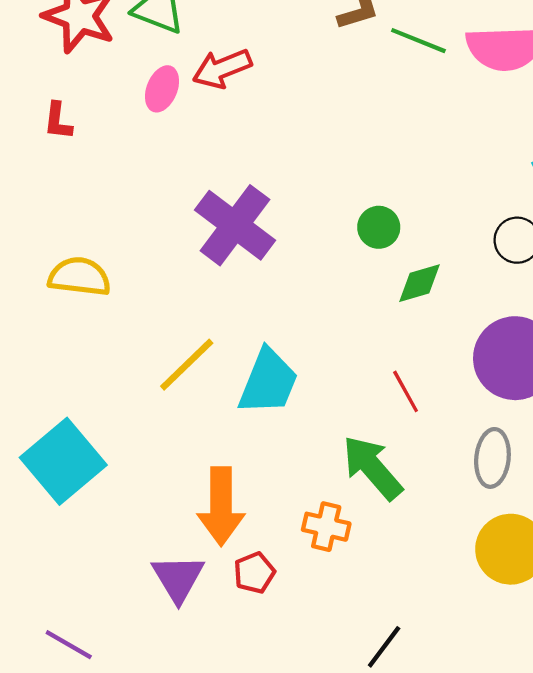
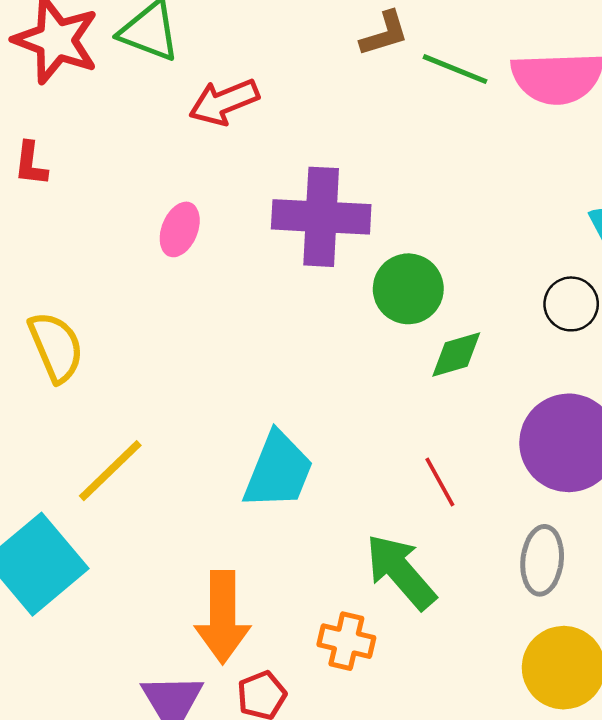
pink ellipse: (162, 89) -> (180, 229), moved
purple cross: (235, 225) -> (321, 217), moved, turned -34
green circle: (379, 227) -> (408, 289), size x1.4
yellow semicircle: (79, 277) -> (56, 347), turned 60
yellow line: (187, 365) -> (110, 471), moved

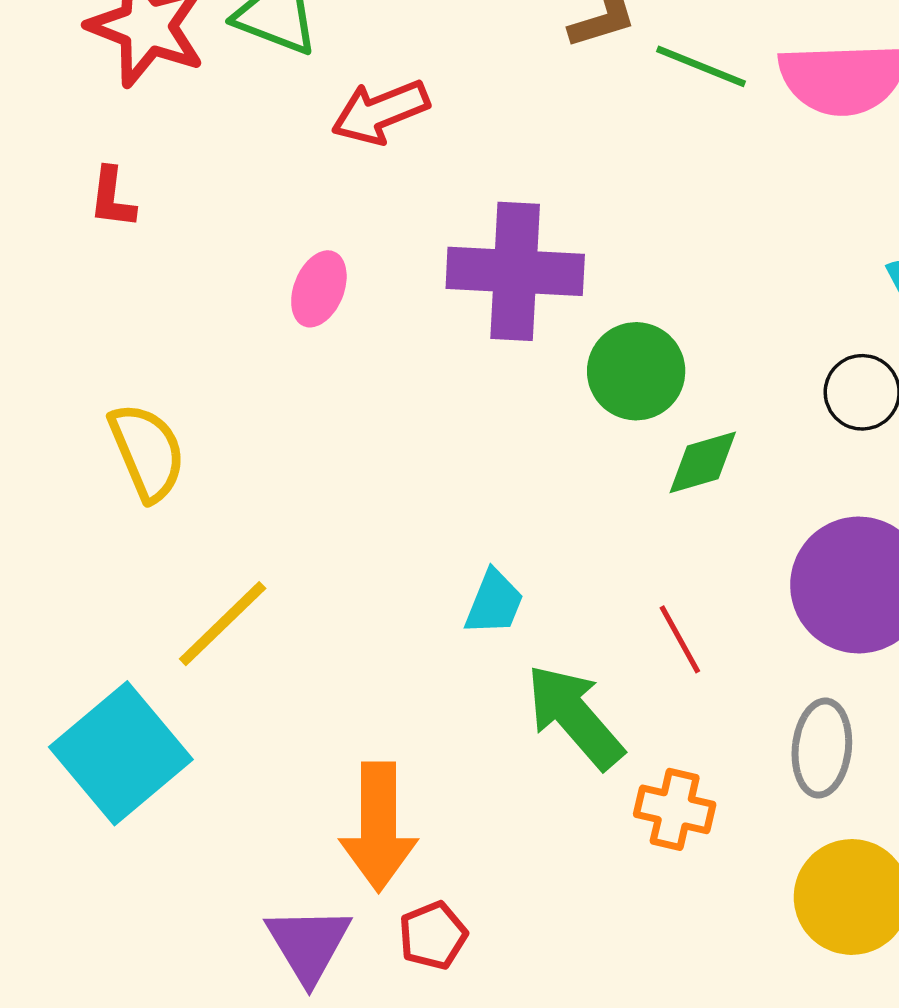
cyan trapezoid: (278, 471) -> (494, 603), moved, size x0.6
green arrow: (401, 572) -> (575, 716), moved
orange cross: (346, 641) -> (675, 809), moved

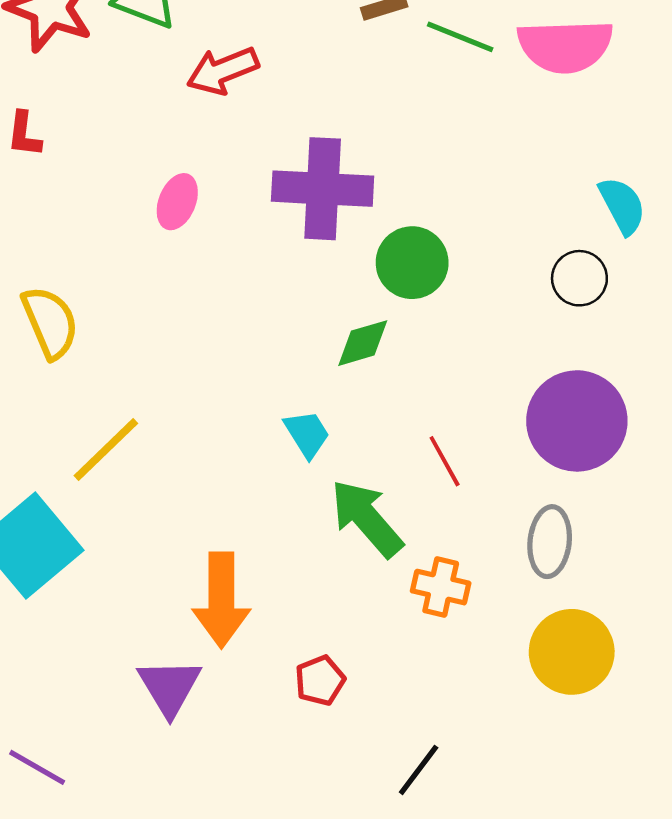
green diamond: (703, 462) -> (363, 343), moved
cyan trapezoid: (494, 603) -> (307, 434), turned -54
red pentagon: (433, 936) -> (320, 680), moved

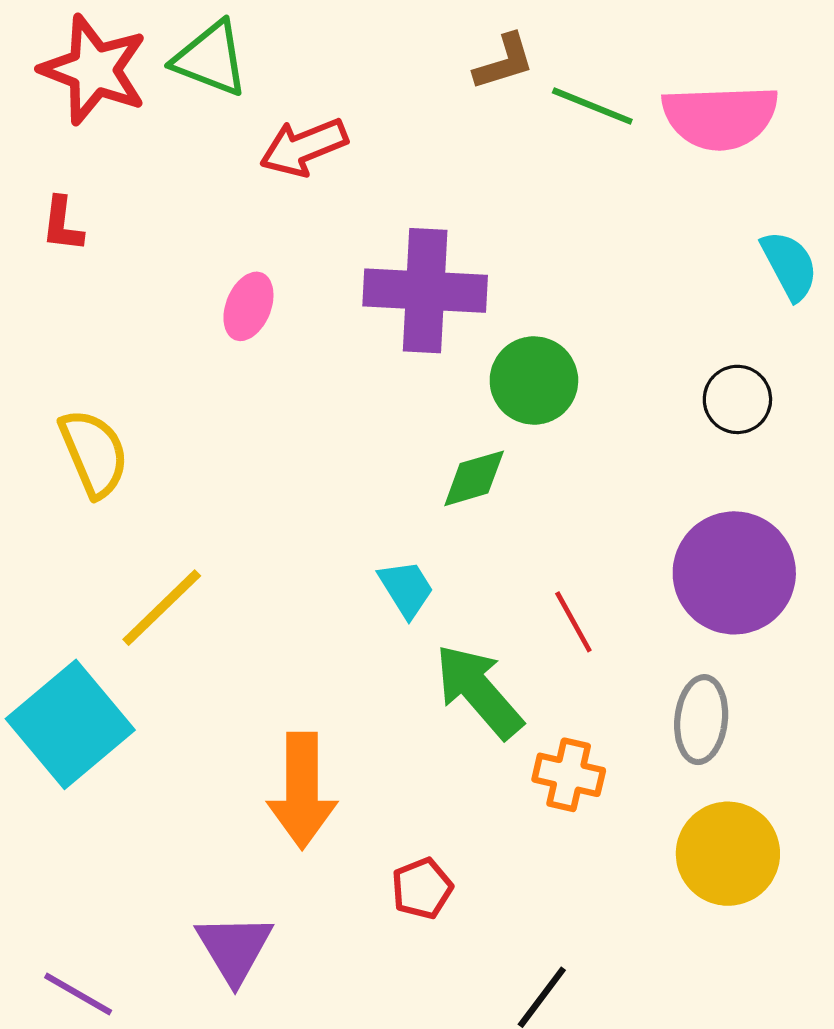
cyan semicircle: (622, 206) -> (789, 265), moved
purple triangle: (169, 687) -> (234, 948), moved

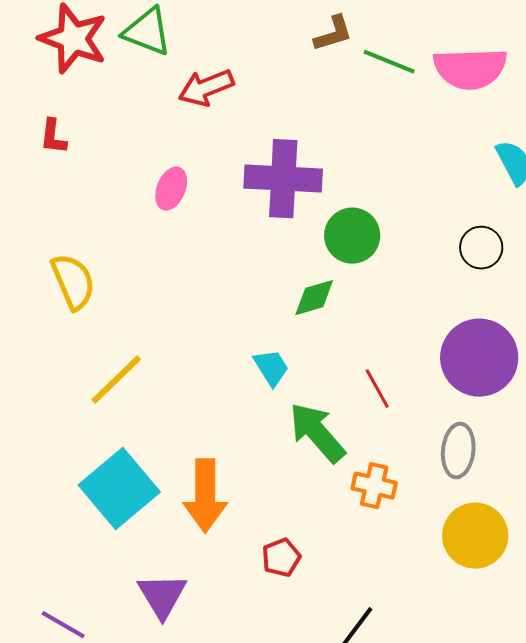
cyan square: (70, 724) -> (119, 489), moved

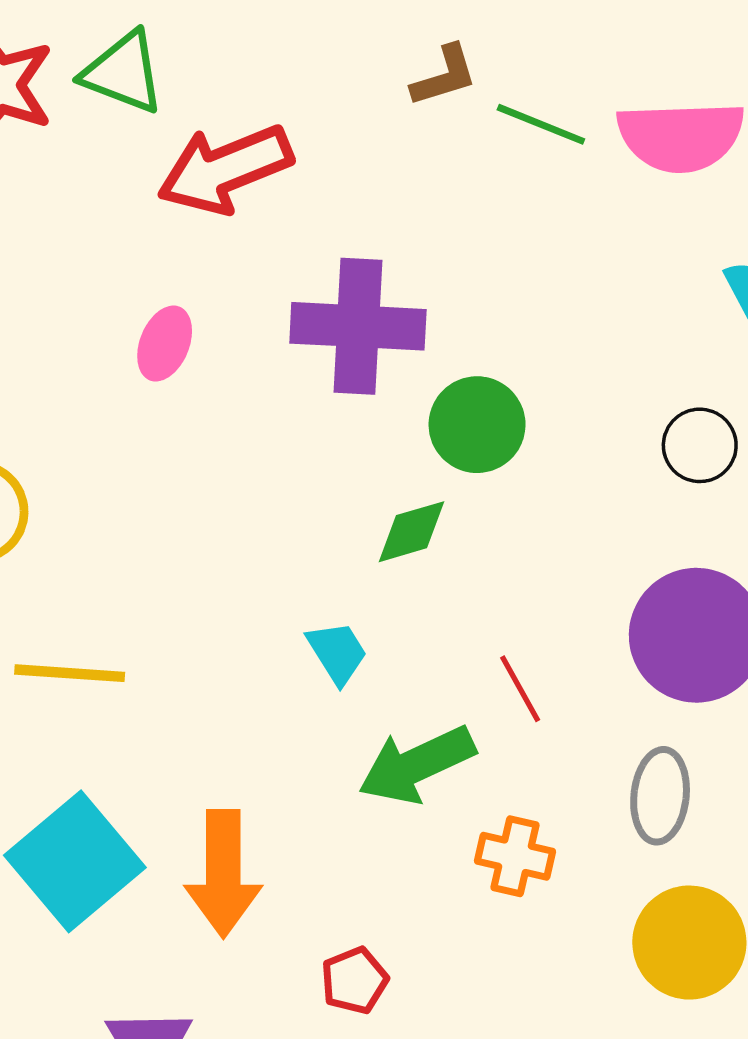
red arrow: (206, 88) -> (225, 169), size x1.4
yellow line: (116, 380) -> (70, 673), turned 48
green arrow: (317, 433) -> (417, 765), turned -74

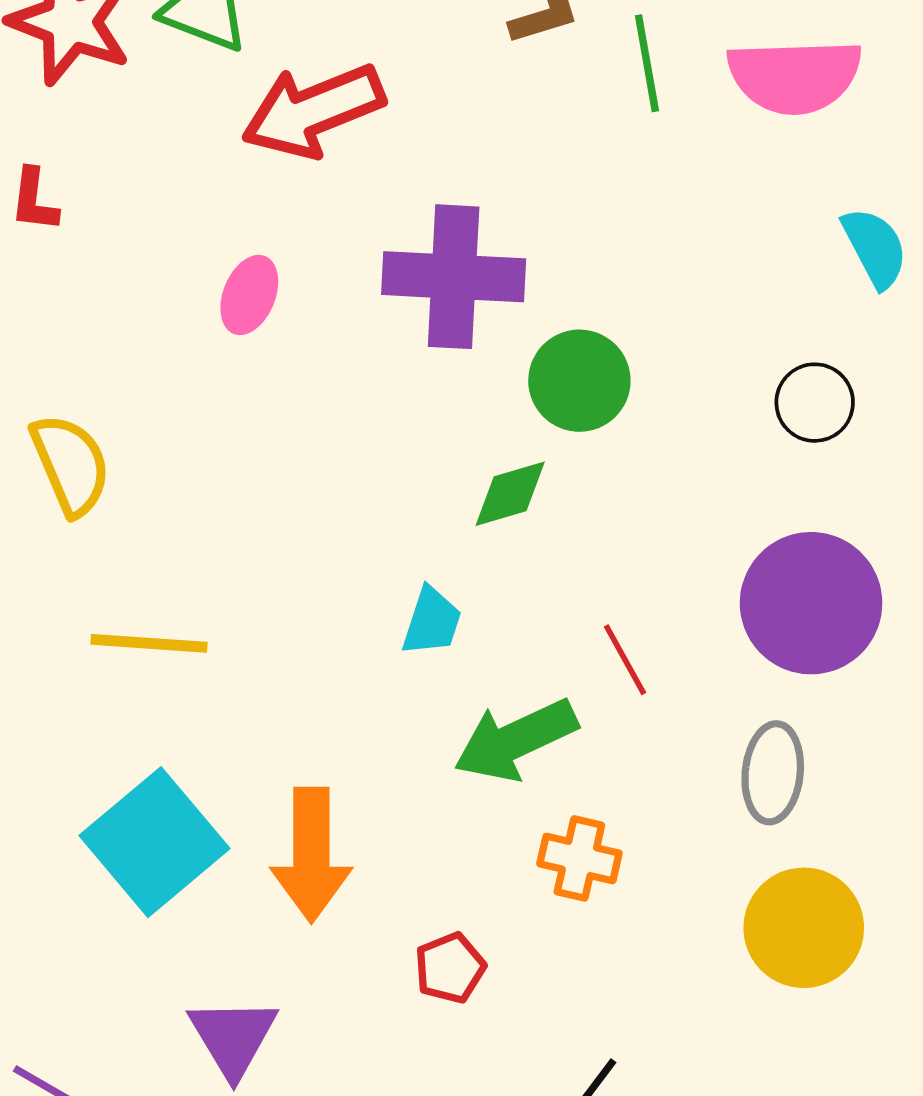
green line: (541, 124) -> (647, 63), turned 58
cyan trapezoid: (337, 653) -> (432, 621), turned 50
orange cross: (515, 856) -> (579, 858), moved

